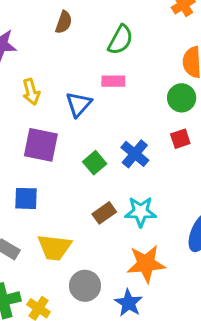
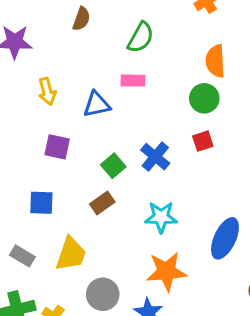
blue triangle: (79, 104) -> (97, 105), turned 36
purple square: (41, 145) -> (57, 147), size x0.7
brown rectangle: (104, 213) -> (102, 203), moved
yellow trapezoid: (54, 247) -> (71, 254), turned -78

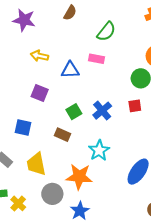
yellow arrow: (47, 91) -> (39, 56), turned 108
brown rectangle: (102, 203) -> (62, 135), turned 49
cyan star: (161, 217) -> (99, 150), turned 30
yellow trapezoid: (71, 254) -> (36, 164), turned 140
orange star: (167, 271) -> (79, 177), moved

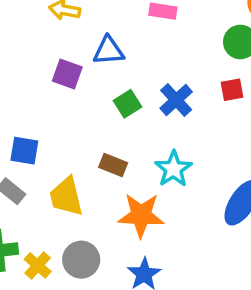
blue triangle: (70, 70) -> (109, 51), moved
blue square: (23, 128) -> (24, 151), moved
brown rectangle: (62, 135) -> (113, 165), moved
gray circle: (52, 194) -> (81, 260), moved

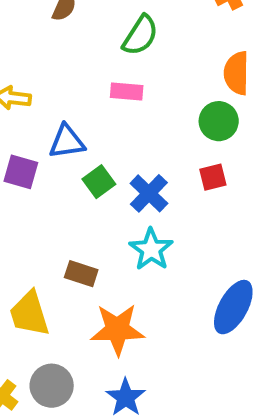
green square: (128, 104) -> (99, 182), moved
cyan star: (173, 169) -> (151, 249), moved

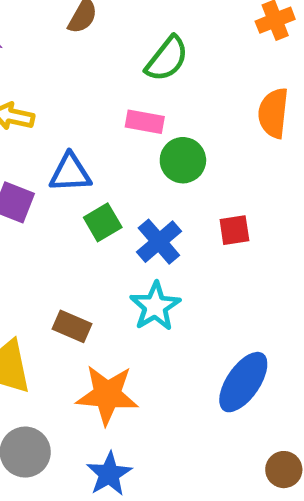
green circle: (219, 121) -> (183, 160), moved

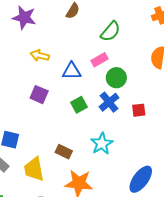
pink rectangle: (145, 122) -> (99, 60), turned -42
blue triangle: (70, 173) -> (72, 71), moved
blue cross: (159, 242) -> (109, 102), moved

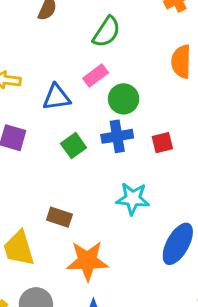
blue cross: (109, 102) -> (117, 136), turned 36
cyan star: (102, 144) -> (133, 199), moved, turned -30

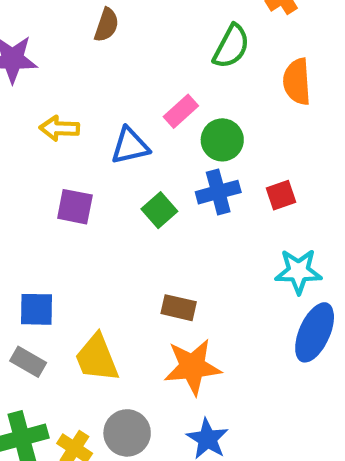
green semicircle: (107, 32) -> (231, 46), moved
cyan star: (133, 199) -> (298, 271), moved
brown rectangle: (59, 217) -> (179, 308), moved

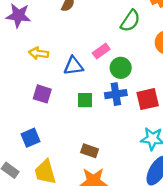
red square: (281, 195) -> (148, 99), size x1.5
green square: (159, 210) -> (85, 100), turned 35
blue square: (36, 309) -> (31, 138), moved, turned -30

